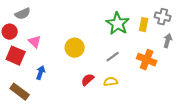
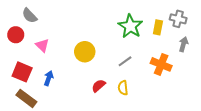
gray semicircle: (23, 14) -> (30, 16), turned 70
red square: (16, 56) -> (22, 72), moved
yellow semicircle: (111, 82) -> (123, 88), turned -88

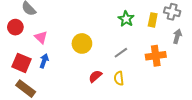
green star: (130, 26) -> (126, 19), size x0.7
orange cross: (161, 64) -> (156, 56), turned -30
blue arrow: (49, 78) -> (44, 61), moved

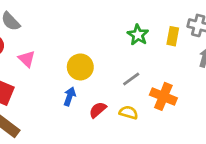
orange cross: (156, 56) -> (163, 96), moved, turned 30
blue arrow: (44, 61) -> (70, 96), moved
yellow semicircle: (119, 78) -> (129, 113), turned 112

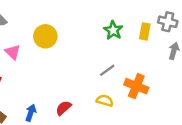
yellow circle: (80, 67) -> (45, 36), moved
blue arrow: (70, 96) -> (31, 113), moved
red semicircle: (98, 110) -> (64, 108), moved

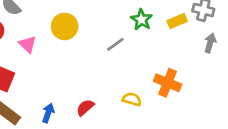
yellow rectangle: (145, 31) -> (177, 21), turned 56
gray line: (107, 70) -> (115, 44), moved

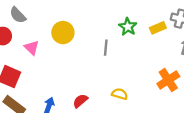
gray line: (115, 44) -> (106, 48), turned -49
orange cross: (168, 83) -> (168, 80), moved, turned 35

